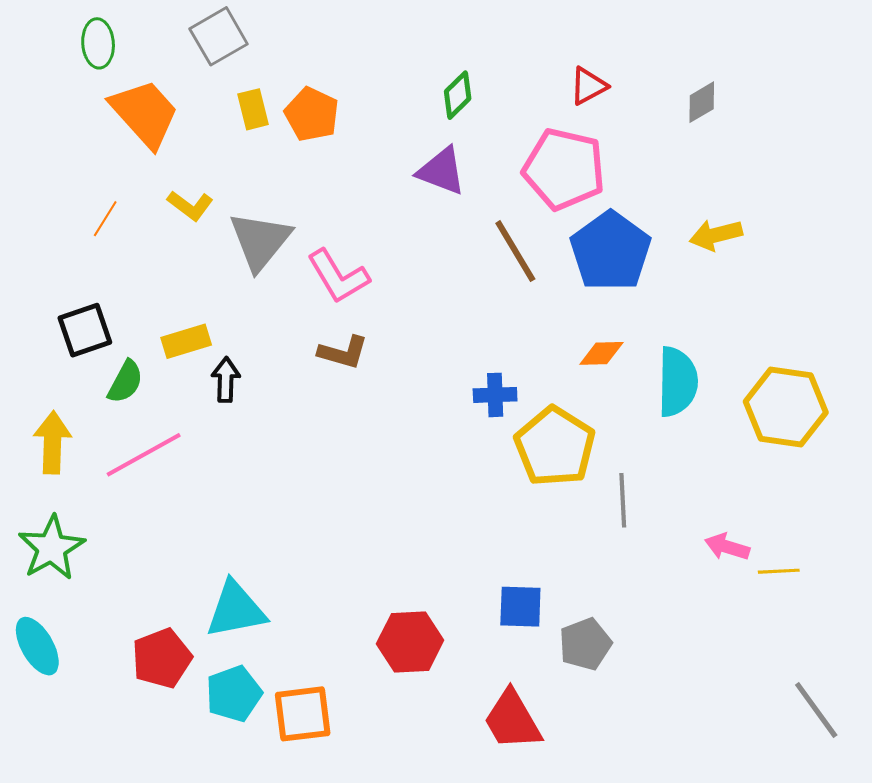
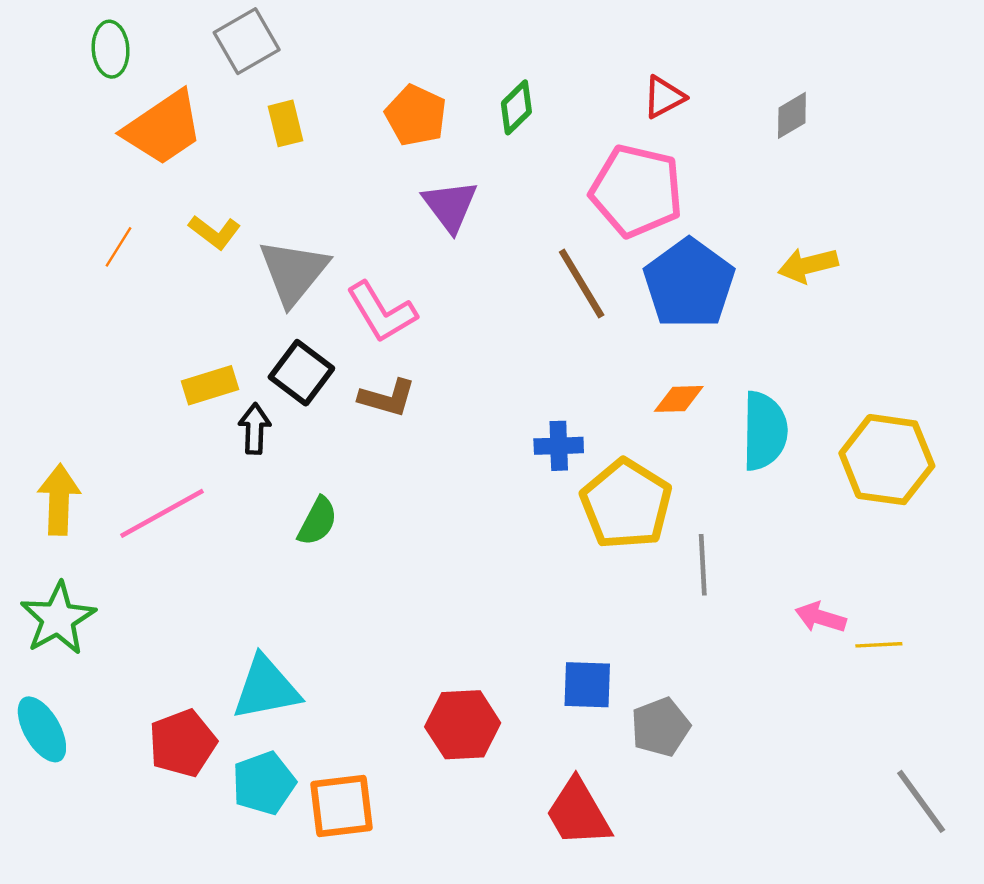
orange trapezoid: (145, 113) -> (163, 128), turned 98
orange pentagon: (312, 114) -> (416, 115), moved
purple triangle: (441, 171) -> (450, 206), moved, turned 32
black square: (85, 330) -> (301, 373), moved, turned -34
green semicircle: (125, 382) -> (317, 521), moved

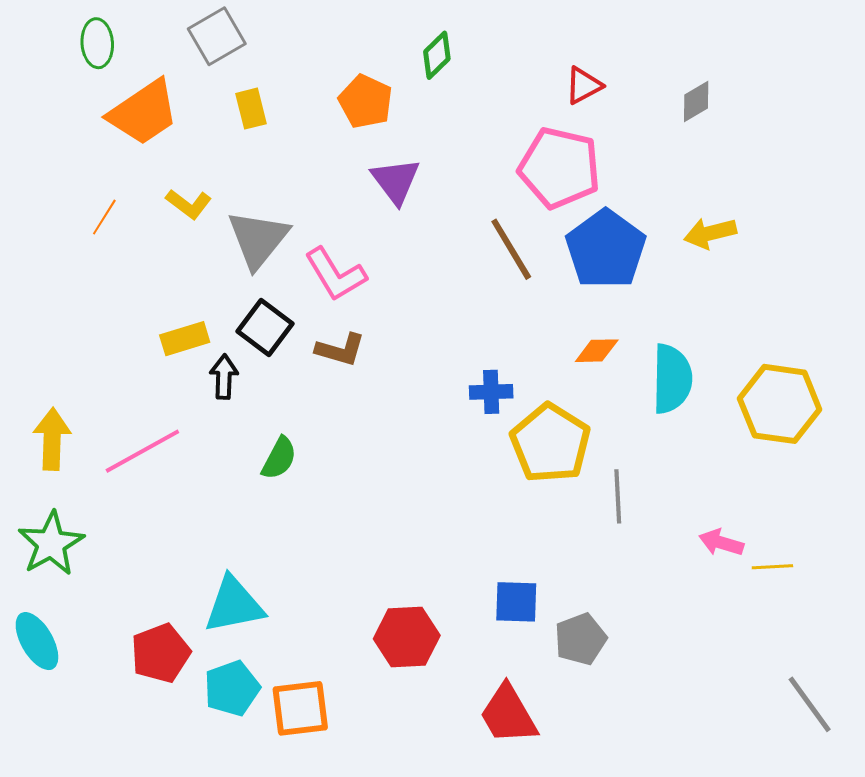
green diamond: (516, 107) -> (437, 55), moved

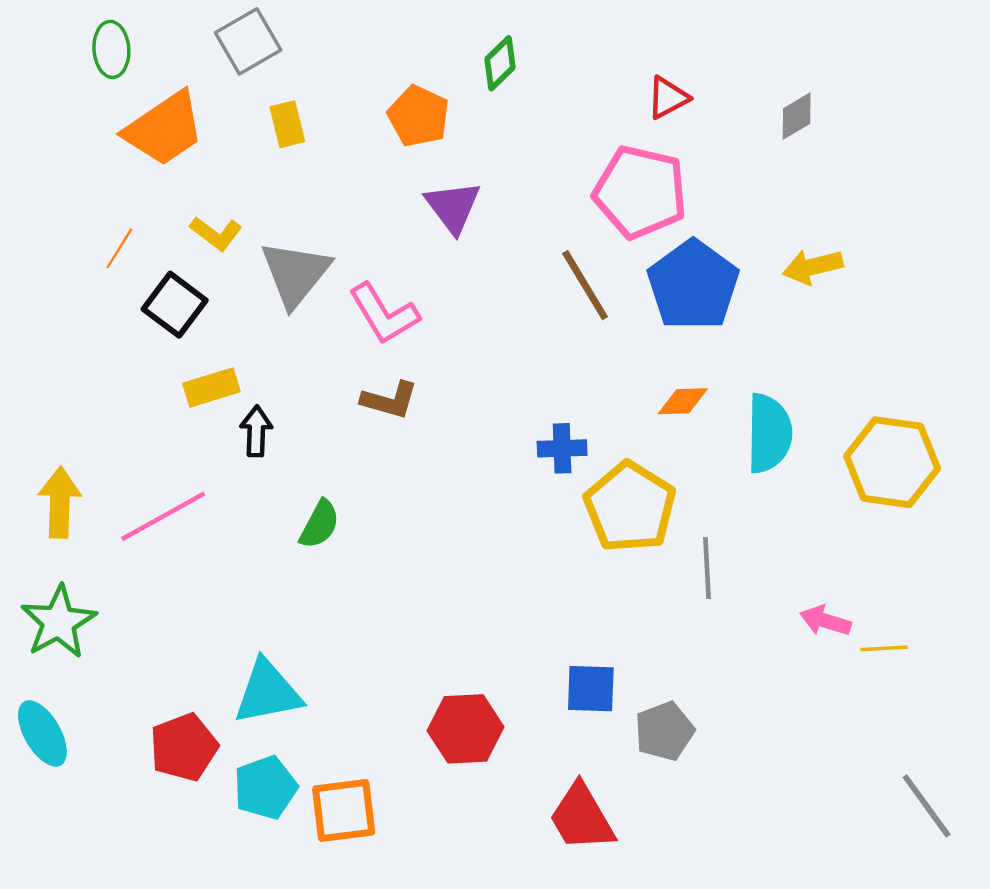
black square: (265, 328) -> (175, 305), moved

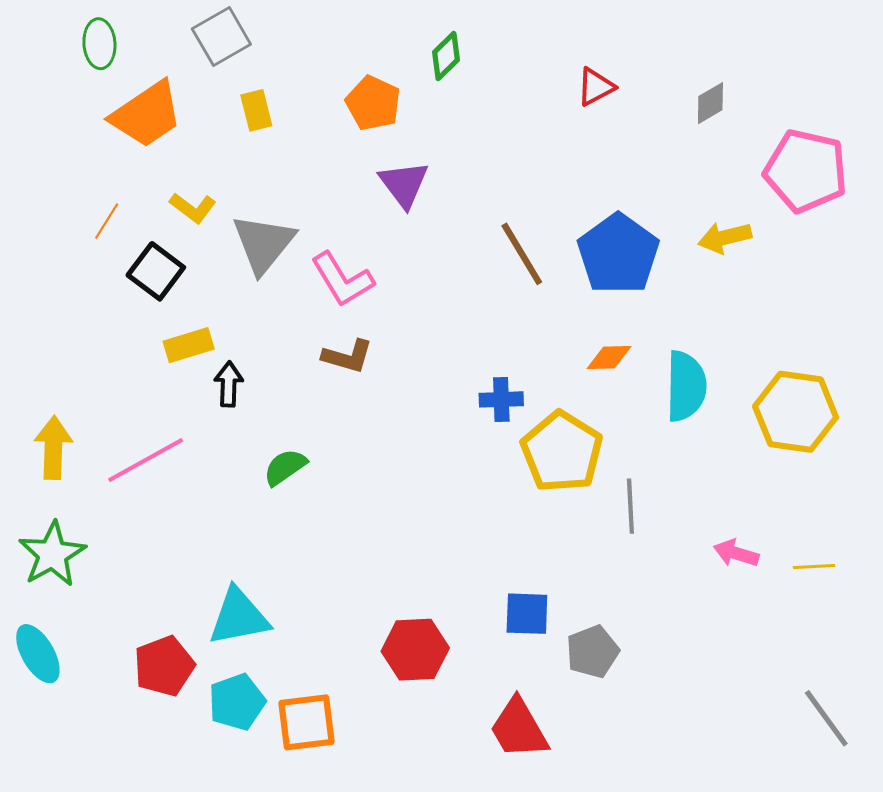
pink pentagon: (640, 192) -> (806, 171), moved
green semicircle: (319, 524) -> (285, 467), turned -153
yellow line: (884, 648) -> (814, 567), moved

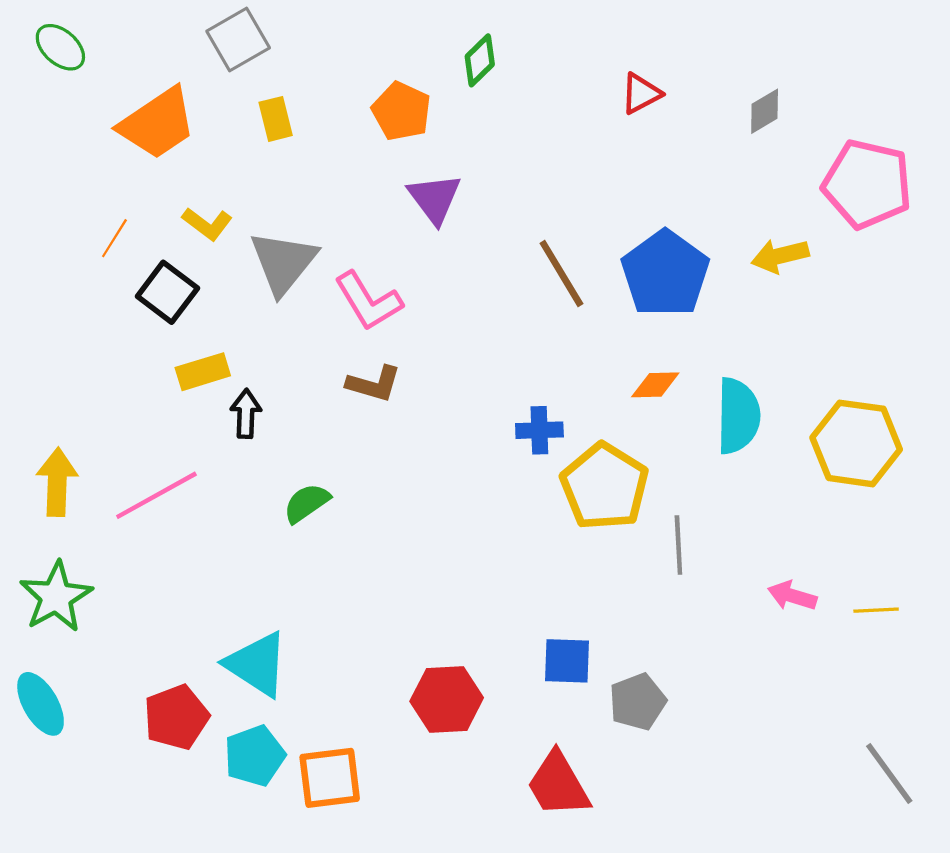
green ellipse: (99, 44) -> (60, 47), moved, turned -45
cyan triangle: (239, 617) -> (257, 664), turned 44

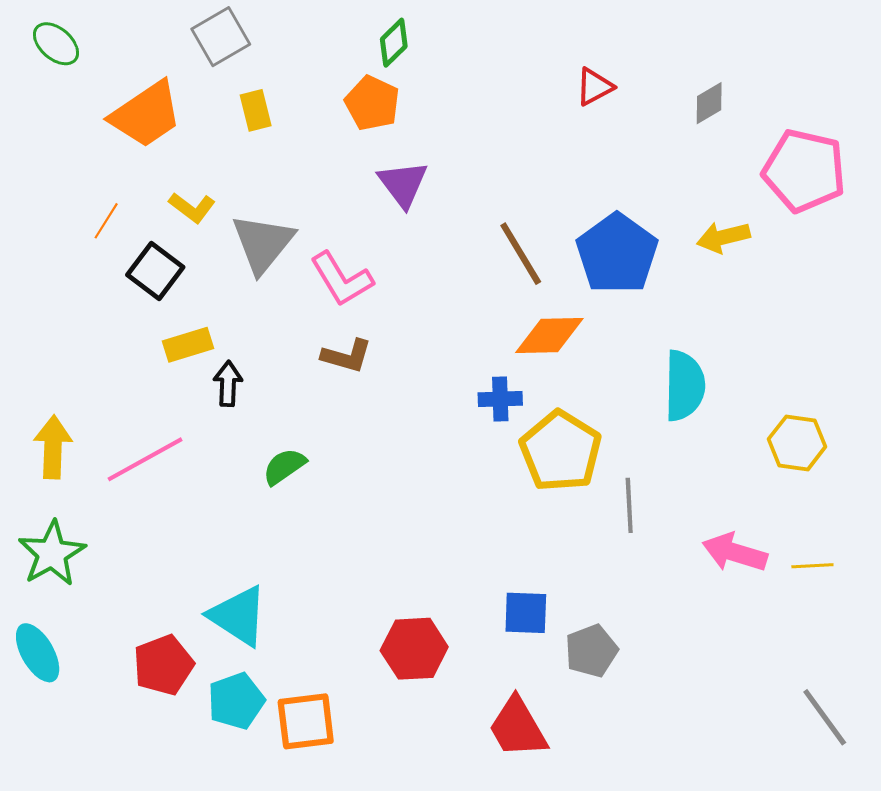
green diamond: (480, 60) -> (394, 43), moved
orange diamond: (655, 385) -> (549, 335), moved, size x1.5
yellow hexagon: (856, 443) -> (797, 443), moved, size x0.7
pink arrow: (792, 596) -> (735, 552), size x1.4

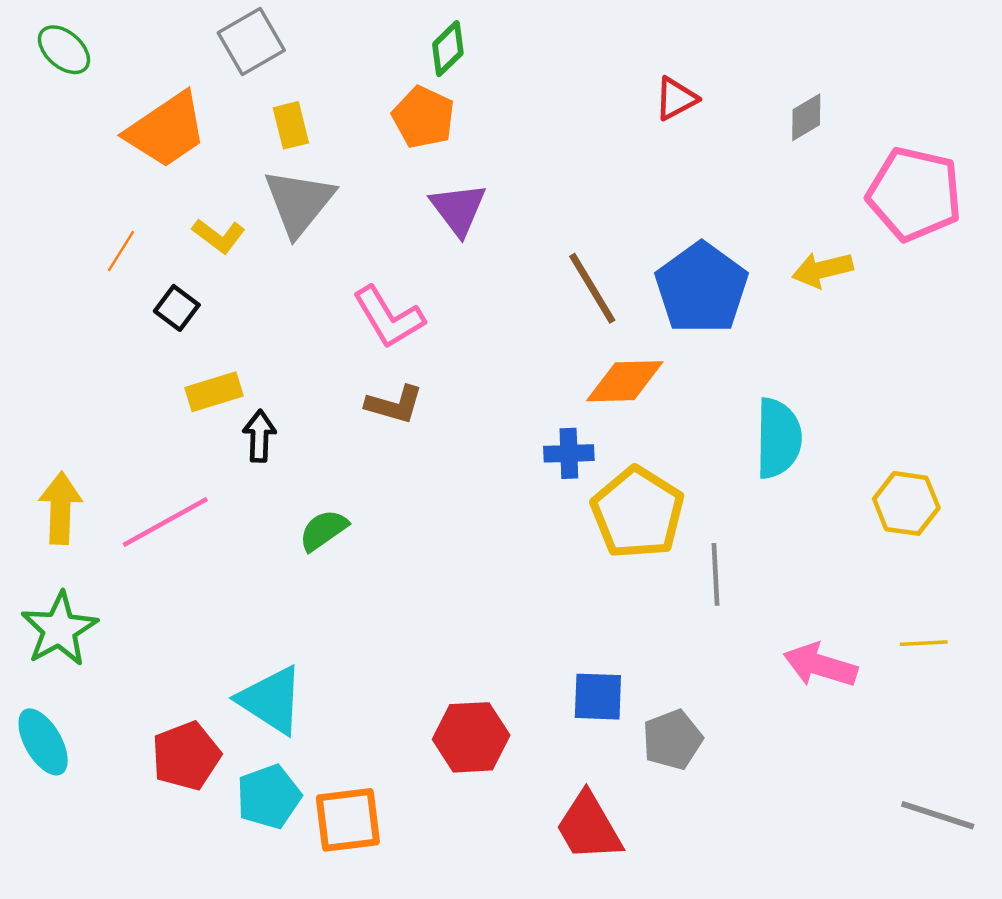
gray triangle: (263, 243) -> (299, 202), moved
black square: (155, 271) -> (177, 308), size x0.7
pink arrow: (735, 552) -> (820, 665), moved
gray line: (825, 717) -> (938, 815), turned -36

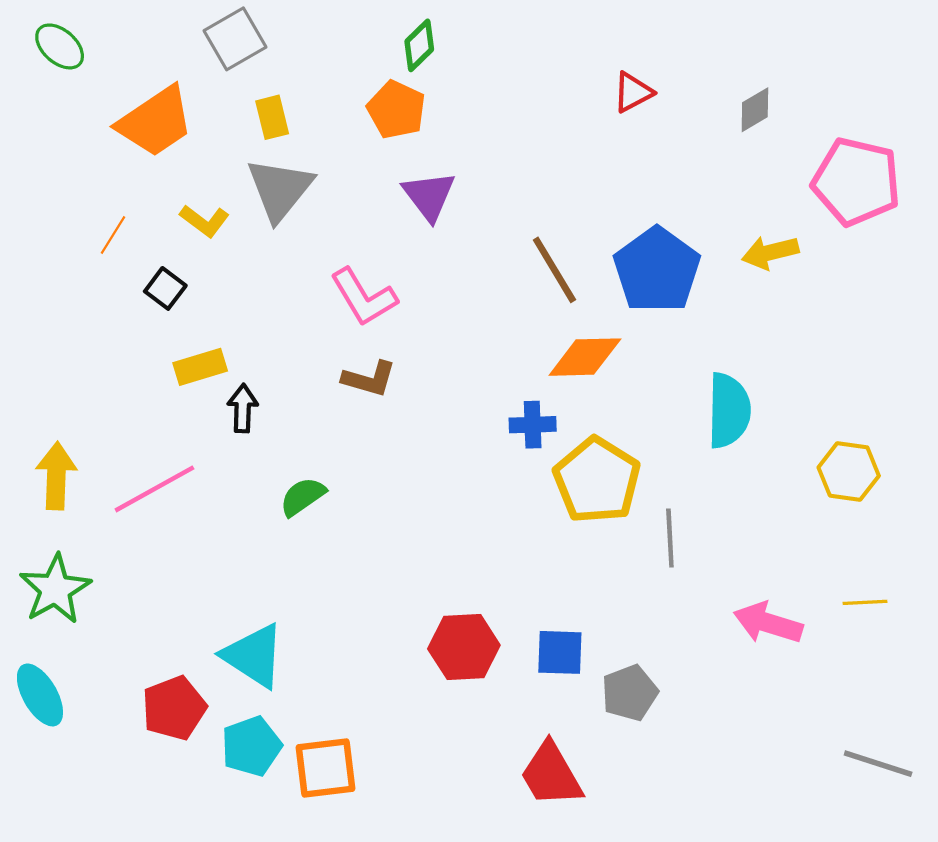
red hexagon: (471, 737) -> (464, 647), moved

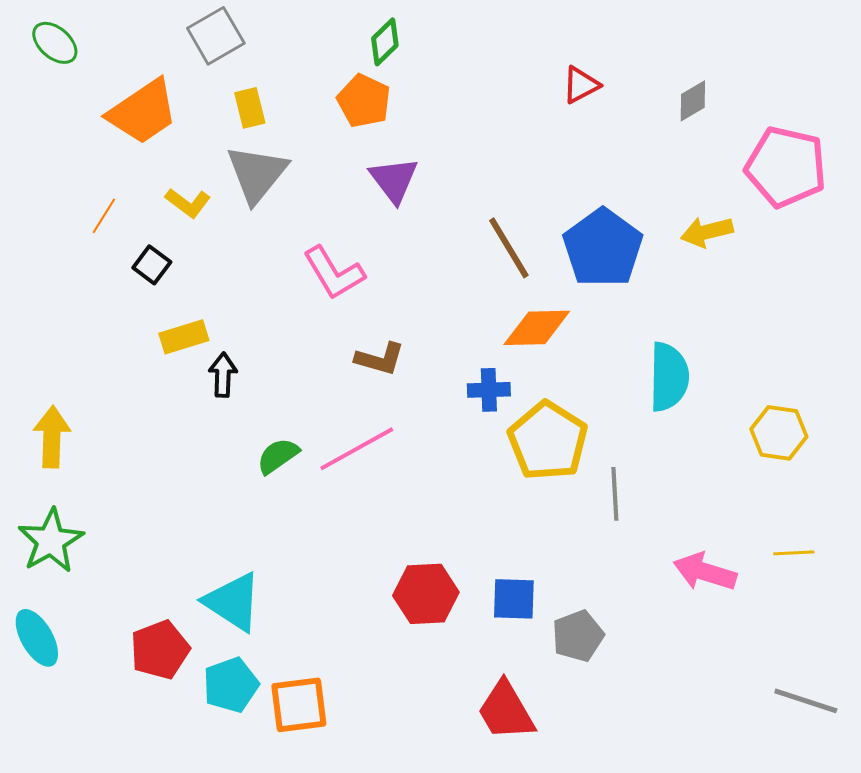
brown L-shape: (369, 379) -> (380, 359), moved
pink line: (154, 489) -> (357, 449), moved

